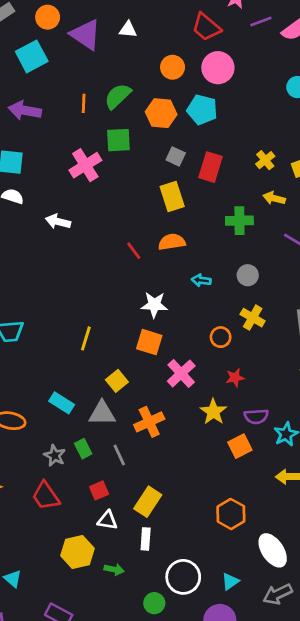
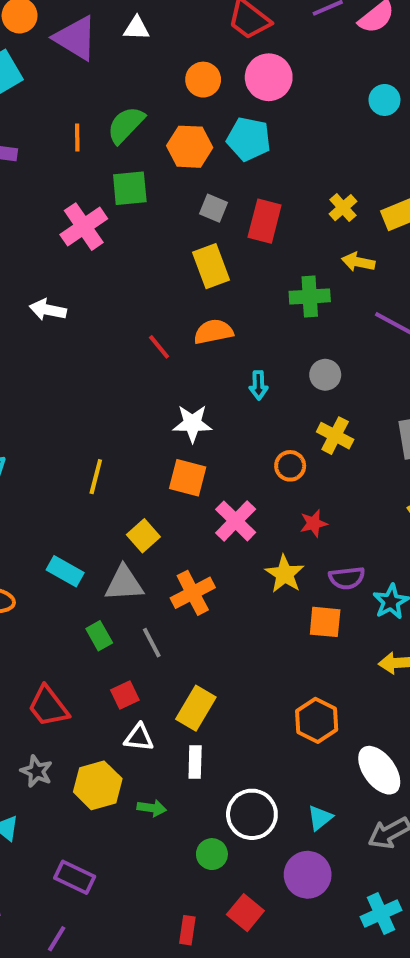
cyan arrow: (201, 280) -> (258, 385), turned -96
orange square: (240, 446) -> (325, 622), turned 35
gray star: (55, 456) -> (37, 771), moved

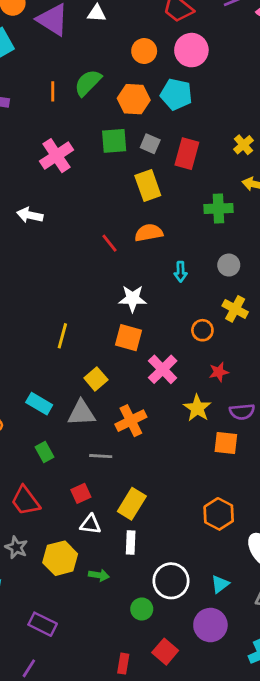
green square: (130, 188) -> (114, 141), moved
green rectangle: (99, 636) -> (44, 452), moved
gray line: (152, 643) -> (101, 456), turned -60

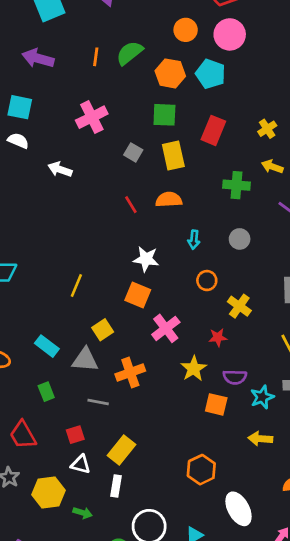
green square: (114, 141) -> (164, 115), moved
gray square: (150, 144) -> (133, 152), moved
yellow cross: (235, 309) -> (239, 306), moved
orange circle: (202, 330) -> (207, 281), moved

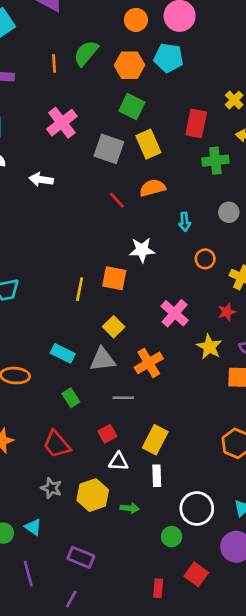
green square: (164, 115) -> (132, 106), turned 35
red rectangle: (213, 130) -> (196, 123), moved
gray square: (133, 152) -> (109, 149), size x1.6
orange square: (138, 295) -> (114, 278), moved

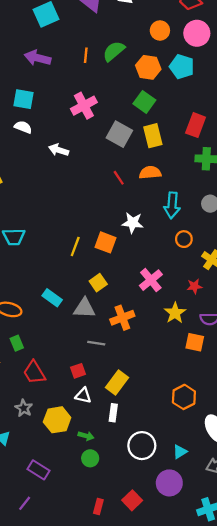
cyan arrow: (185, 222) -> (172, 205), size x1.6
green rectangle: (71, 398) -> (17, 343), moved
green circle: (172, 537) -> (90, 458), moved

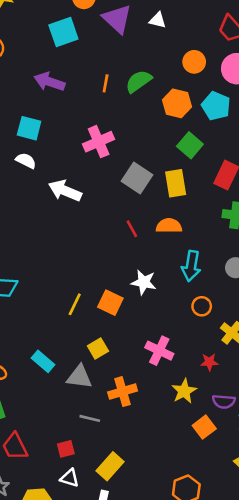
green square: (144, 102) -> (190, 145), moved
white arrow: (59, 150) -> (65, 191), size x1.4
pink cross: (151, 280) -> (159, 351), turned -30
orange square: (195, 342) -> (204, 427), turned 36

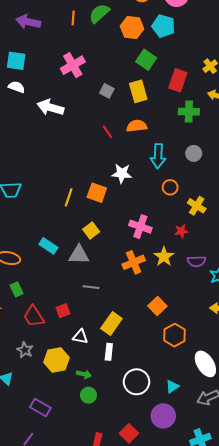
gray square: (137, 178) -> (107, 91), size x0.6
orange cross: (123, 392) -> (134, 262), moved
orange square: (204, 427) -> (157, 306), moved
red square: (66, 449) -> (63, 311), moved

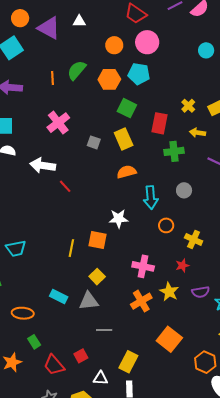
red line: (107, 132) -> (65, 186), moved
orange square: (157, 306) -> (169, 339), size x1.4
orange hexagon: (175, 335) -> (205, 362), moved

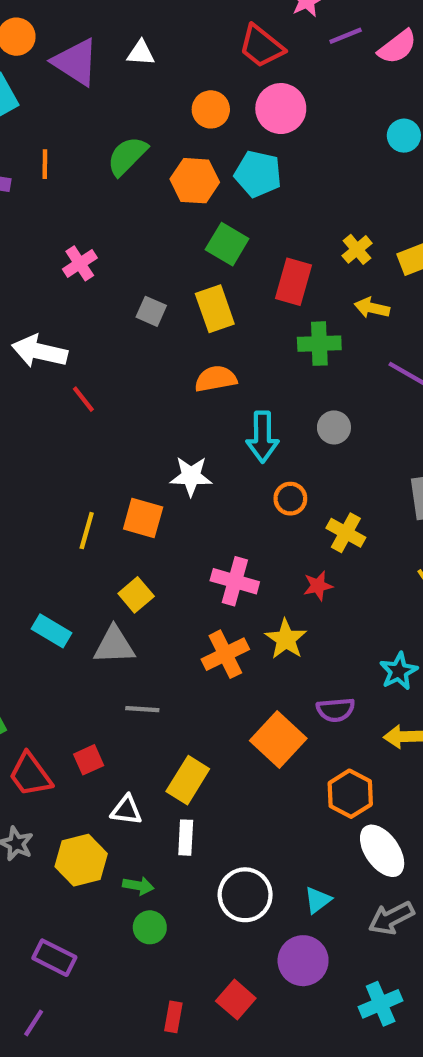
orange line: (52, 78) -> (45, 164), moved
pink cross: (58, 123) -> (80, 263), size x0.7
purple semicircle: (201, 292) -> (336, 710), moved

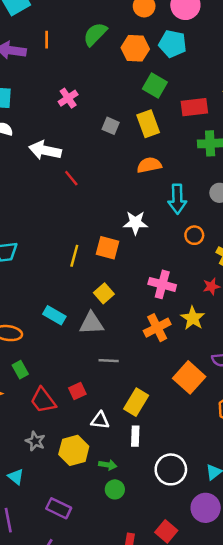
red rectangle: (294, 282) -> (194, 107), turned 68

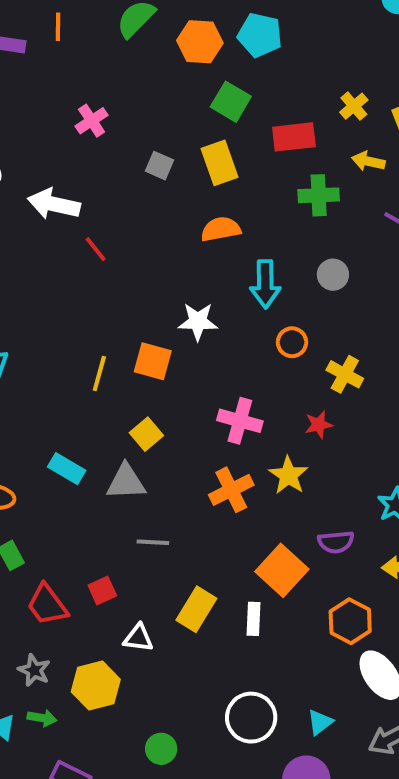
white rectangle: (135, 436) -> (253, 619), moved
green arrow: (108, 465) -> (42, 718), moved

